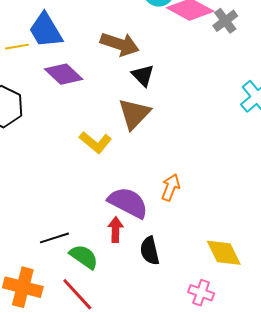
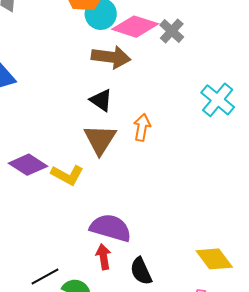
brown arrow: (120, 44) -> (111, 57), moved
purple diamond: (64, 74) -> (28, 165), moved
orange arrow: (171, 187) -> (142, 127), moved

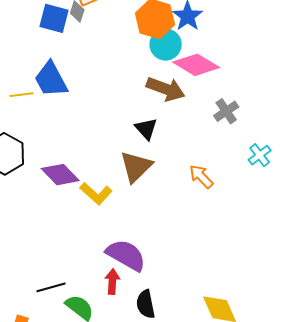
gray cross: (172, 31) -> (226, 111), moved
cyan cross: (218, 100) -> (260, 155), size x0.7
orange arrow: (142, 127) -> (201, 177), moved, turned -68

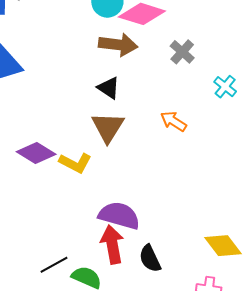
red arrow: (112, 282) -> (112, 244), size x1.5

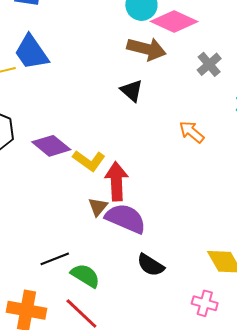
brown triangle: (108, 127) -> (98, 207), moved, size x0.6
red arrow: (112, 244) -> (116, 181), moved
black semicircle: (150, 258) -> (151, 265), turned -40

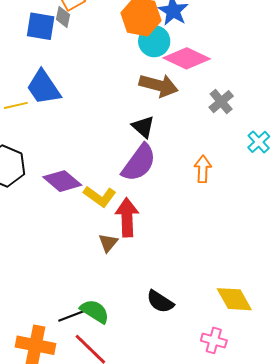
orange arrow: (192, 132) -> (203, 169), turned 52
purple semicircle: (126, 218) -> (139, 163), moved, turned 102
black line: (55, 259) -> (73, 316), moved

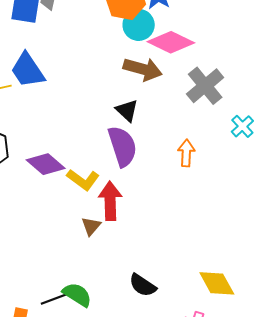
gray cross: (221, 102) -> (205, 86), size x1.5
purple semicircle: (139, 163) -> (122, 146), turned -54

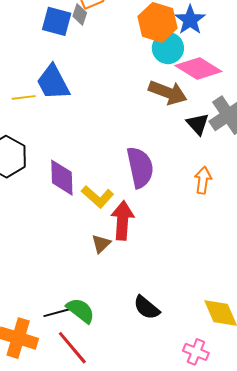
black triangle: (127, 110) -> (198, 124), moved
purple diamond: (46, 164) -> (62, 178), turned 42

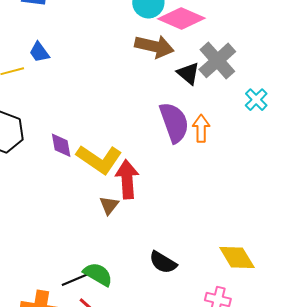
blue trapezoid: (53, 82) -> (39, 52), size x0.6
purple semicircle: (140, 167) -> (174, 122), moved
purple diamond: (62, 178) -> (61, 145), size x0.7
yellow L-shape: (98, 197) -> (99, 159), size x1.4

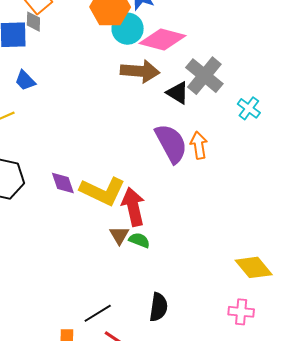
blue trapezoid: (39, 52) -> (25, 80), moved
black semicircle: (163, 262) -> (159, 307), moved, turned -104
green semicircle: (98, 274) -> (139, 240), moved, size x0.7

